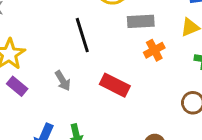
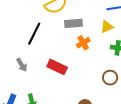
black line: (82, 35) -> (34, 34), turned 45

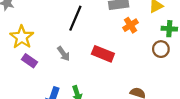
brown circle: (110, 78) -> (161, 49), moved

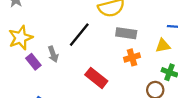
gray arrow: (64, 54) -> (53, 54), moved
purple rectangle: (30, 61) -> (33, 62), moved

